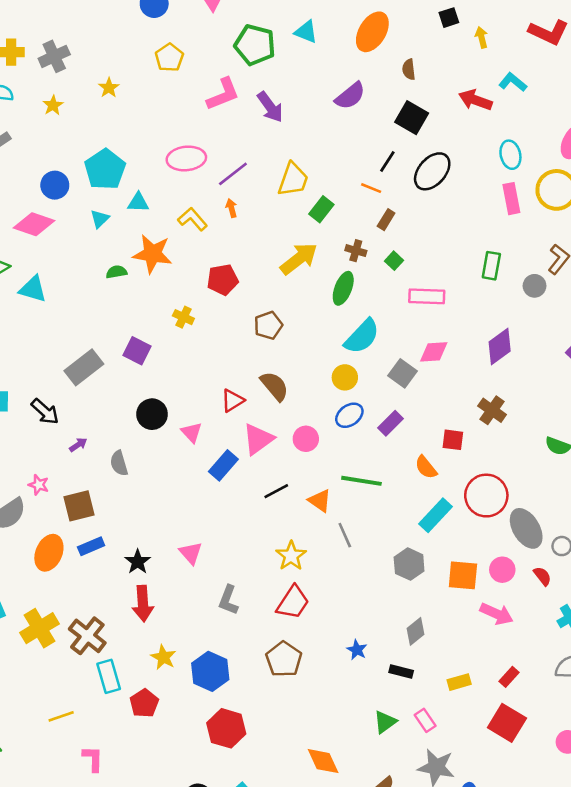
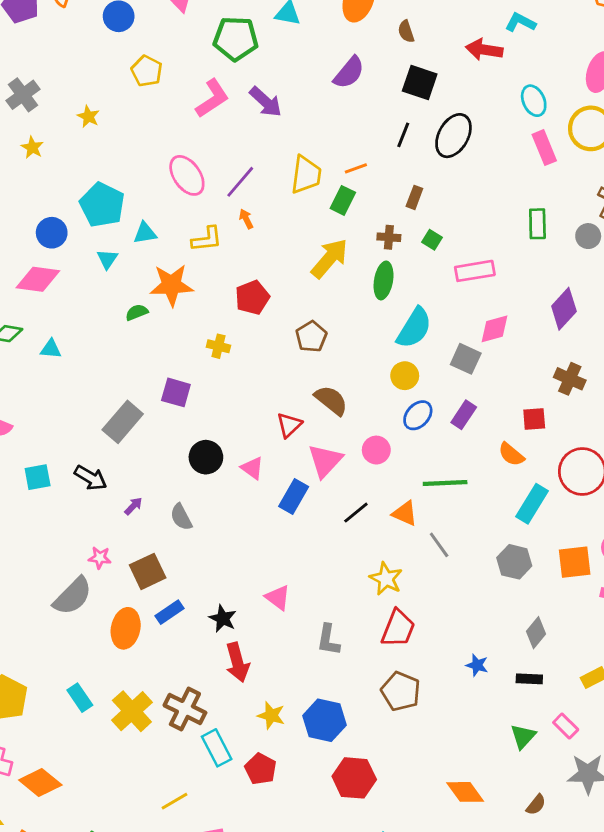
pink ellipse: (186, 158) -> (187, 175), turned 72
orange line: (371, 188) -> (356, 168), moved, turned -30
yellow L-shape: (193, 219) -> (207, 239), turned 136
cyan triangle: (33, 289) -> (51, 349), size x0.7

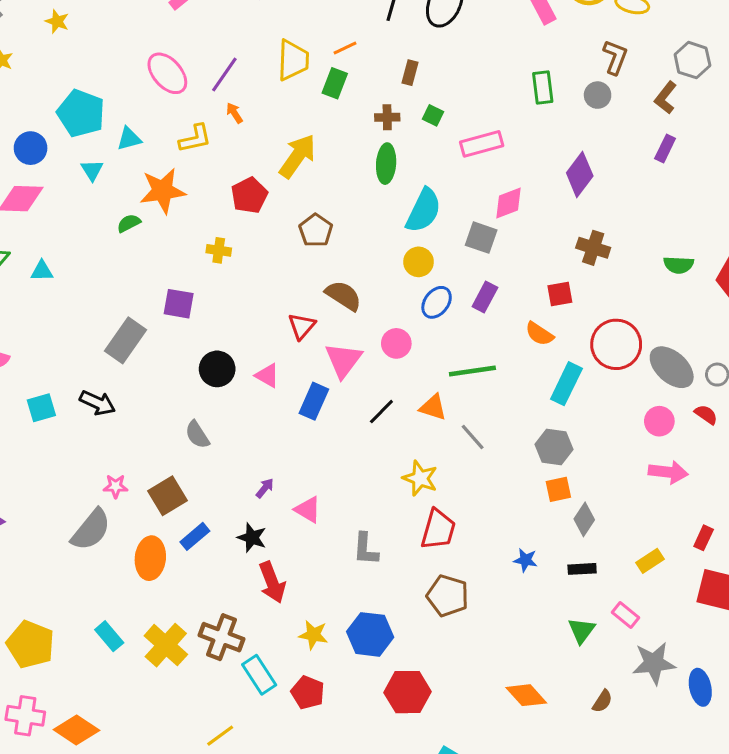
yellow arrow: (330, 258) -> (297, 156), moved
purple arrow: (133, 506) -> (265, 488), moved
orange square: (575, 562) -> (558, 489), moved, size x0.7

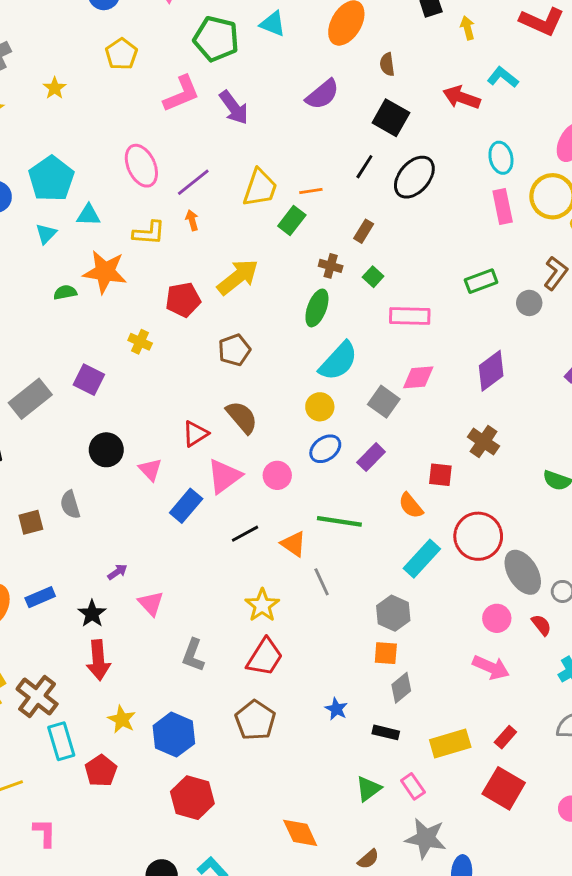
green rectangle: (543, 87) -> (481, 281), turned 60
brown square: (168, 496) -> (31, 522), moved, size x0.7
yellow rectangle: (650, 561) -> (450, 744), size x1.5

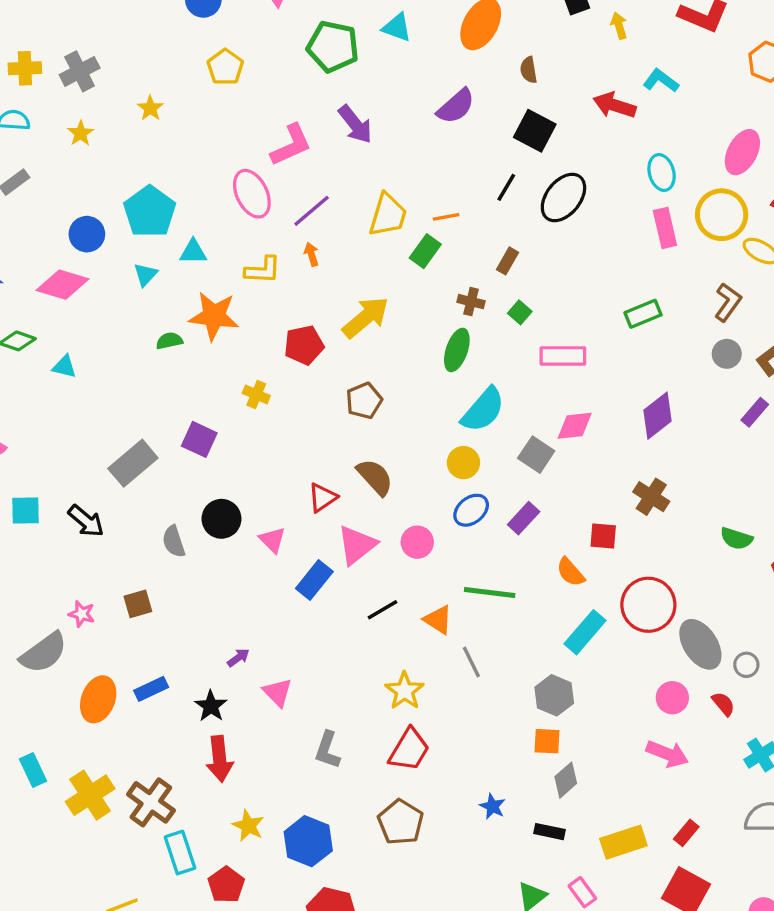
pink L-shape: (182, 94) -> (291, 145), moved
gray circle: (529, 303) -> (727, 354), moved
gray semicircle: (70, 505) -> (174, 541), moved

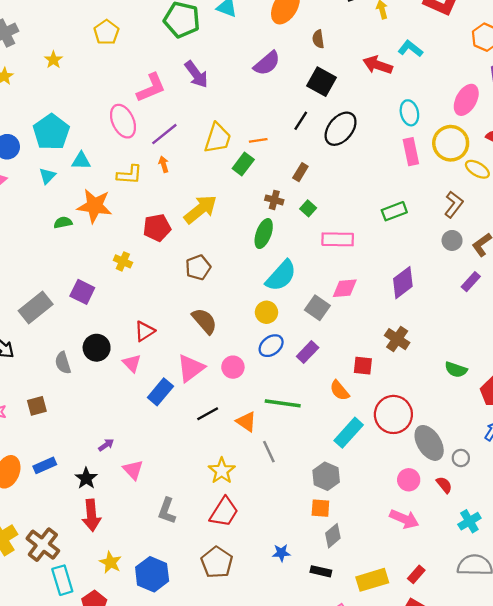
red triangle: (322, 497) -> (145, 331), moved
blue star: (493, 806) -> (281, 553), turned -30

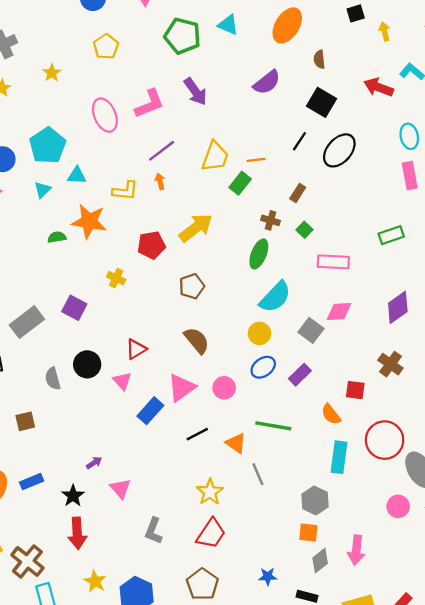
pink ellipse: (123, 121) -> (105, 115), moved
cyan rectangle: (349, 433) -> (339, 457), turned -36
pink arrow: (404, 519) -> (356, 550), moved, turned 72

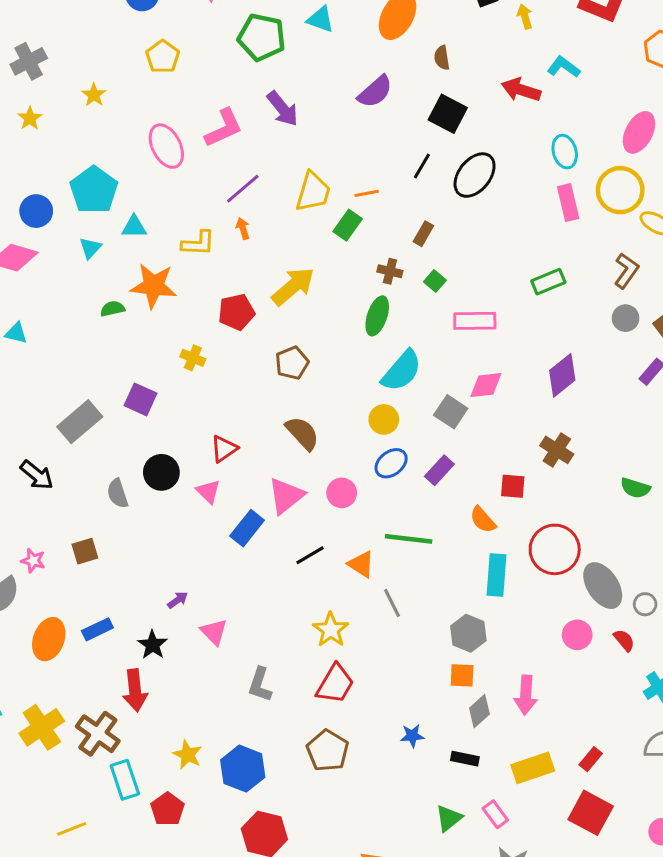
red arrow: (77, 533) -> (135, 690), moved

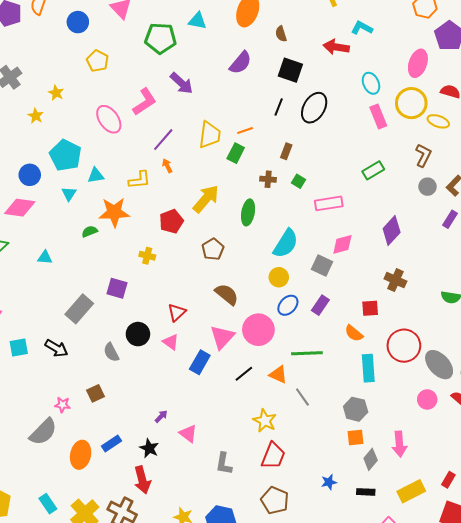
yellow star: (30, 118) -> (36, 116), moved
green ellipse: (377, 316) -> (248, 212), moved
cyan triangle: (16, 333) -> (45, 257), moved
pink circle: (342, 493) -> (258, 330), size x1.6

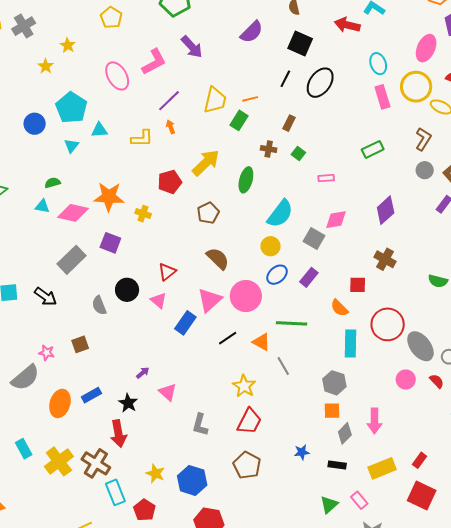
pink rectangle: (329, 203) -> (326, 178), size x0.6
pink diamond: (20, 208) -> (73, 213), moved
orange star: (114, 212) -> (109, 197), moved
green semicircle: (90, 231) -> (53, 183), moved

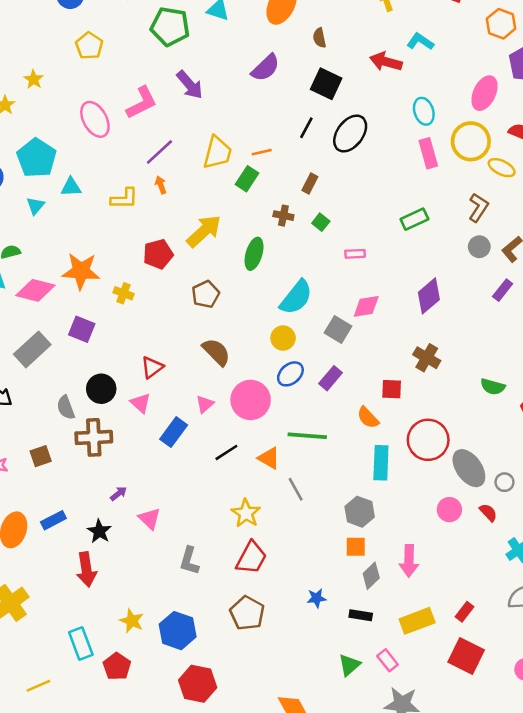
pink triangle: (210, 300) -> (205, 404), size x0.6
brown cross: (96, 463) -> (94, 437), moved, turned -36

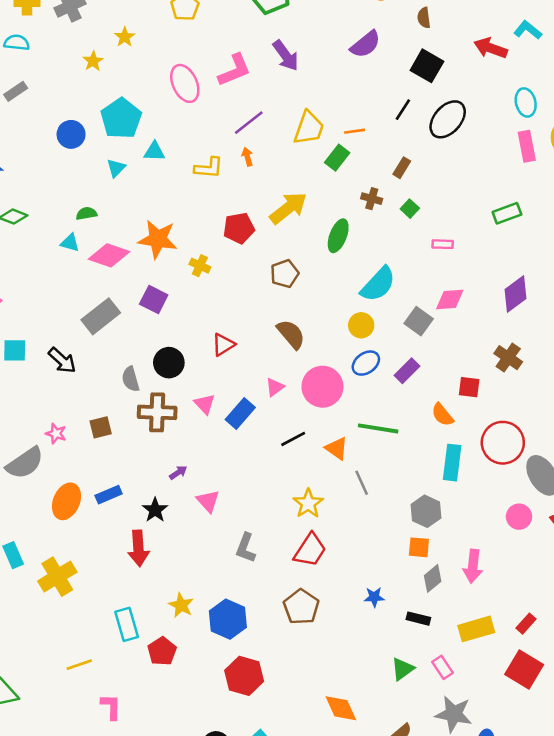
pink triangle: (141, 403) -> (205, 404), moved

